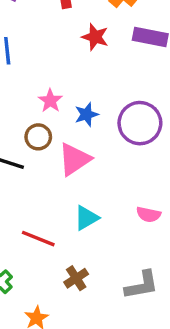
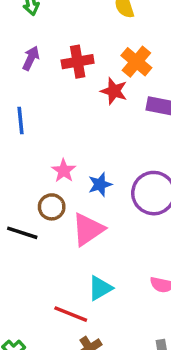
red star: (95, 37) -> (114, 91), moved
red line: (38, 239) -> (71, 314), moved

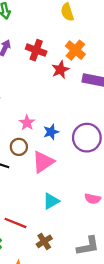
red cross: (78, 62) -> (36, 50), turned 30
red star: (114, 91) -> (60, 70), turned 30
red line: (71, 314) -> (15, 223), moved

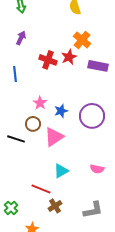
red cross: (36, 50) -> (48, 60), moved
red line: (15, 223) -> (41, 189), moved

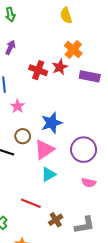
pink star: (40, 103) -> (17, 106), moved
blue star: (61, 111) -> (52, 123), size x1.5
purple circle: (92, 116) -> (84, 150), moved
cyan triangle: (61, 171) -> (48, 174), moved
brown cross: (55, 206) -> (56, 220), moved

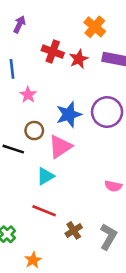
red star: (60, 67) -> (79, 59), moved
purple circle: (84, 150) -> (107, 112), moved
cyan triangle: (48, 174) -> (45, 176), moved
gray L-shape: (85, 225) -> (108, 237), turned -50

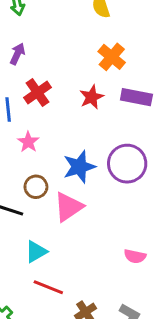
red cross: (53, 52) -> (38, 92), moved, turned 35
cyan triangle: (45, 176) -> (36, 252), moved

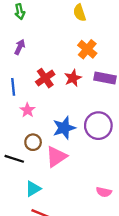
red cross: (38, 92) -> (45, 78), moved

